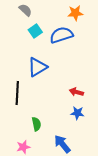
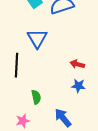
blue triangle: (37, 67) -> (37, 38), turned -30

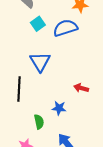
blue star: (78, 86) -> (59, 108), moved

